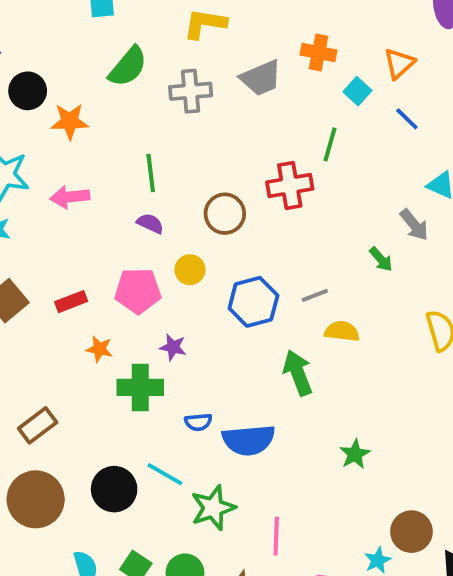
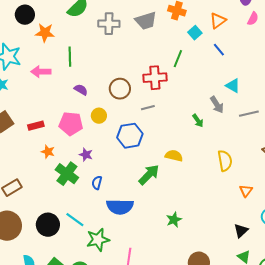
green line: (151, 173) -> (70, 57), moved
gray line: (315, 295) -> (148, 108), moved
green arrow: (298, 373) -> (149, 175), turned 60
green cross: (140, 387) -> (67, 174), turned 30
blue semicircle: (198, 422) -> (97, 183), moved, turned 104

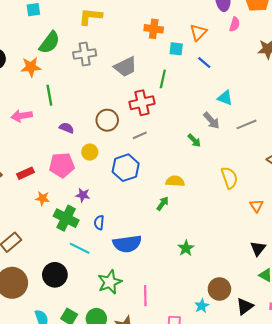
gray trapezoid: (146, 21) -> (125, 67), moved
orange star: (45, 33) -> (31, 67), moved
cyan square: (195, 33) -> (176, 49), turned -32
green arrow: (149, 175) -> (163, 204), moved, size x0.6
cyan line: (75, 220) -> (80, 248), moved

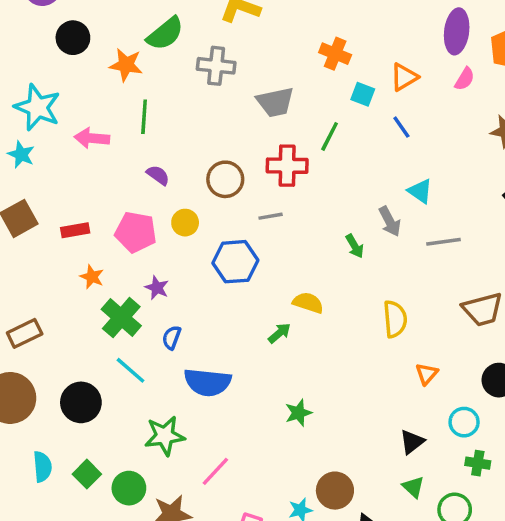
pink line: (145, 296) -> (215, 471), turned 30

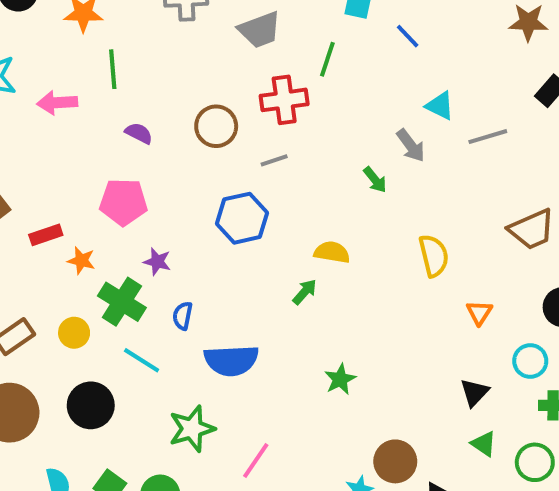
yellow circle: (185, 223) -> (74, 333), moved
red rectangle: (75, 230) -> (46, 235), moved
gray line: (443, 242) -> (488, 137), moved

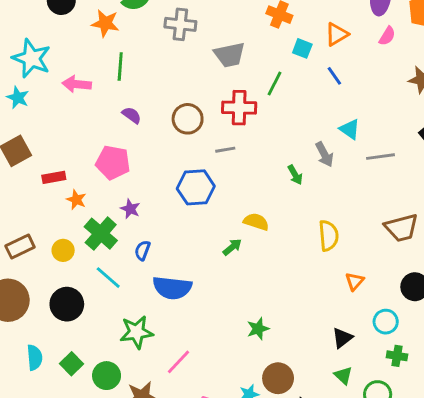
green star: (340, 379) -> (258, 329), moved

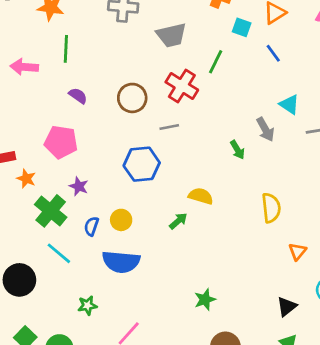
red cross: (239, 108) -> (182, 86), turned 32
yellow circle: (63, 250) -> (121, 220), moved
green star: (136, 332) -> (87, 305), size x0.6

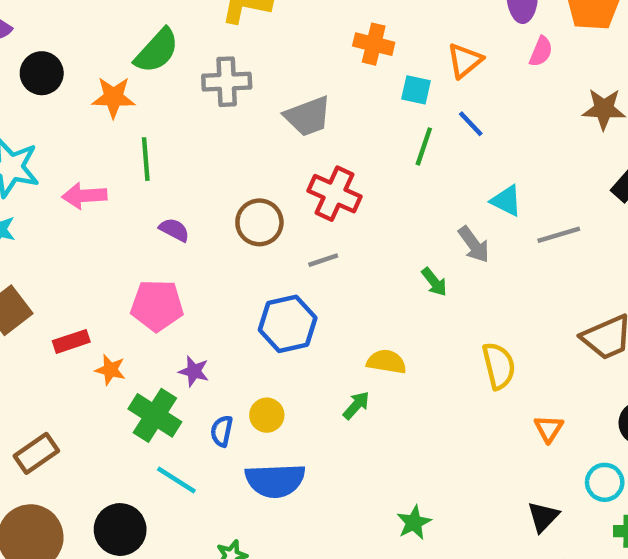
green line: (216, 62) -> (424, 146), moved

